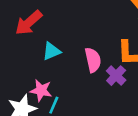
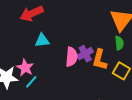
purple cross: (116, 76) -> (85, 54), moved

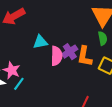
cyan triangle: (42, 41) -> (40, 42), moved

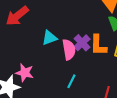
cyan line: (19, 84) -> (71, 81), moved

